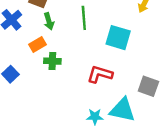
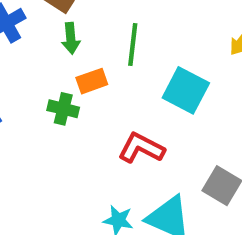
orange rectangle: (37, 44) -> (92, 81), moved

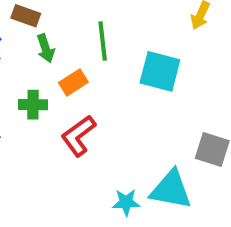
green cross: (63, 109) -> (33, 105), moved
red L-shape: (141, 148) -> (79, 136), moved, turned -51

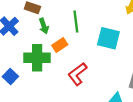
green cross: (33, 105) -> (37, 58), size x1.6
red L-shape: (79, 136) -> (77, 74), moved

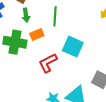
cyan square: (108, 38) -> (73, 47), moved

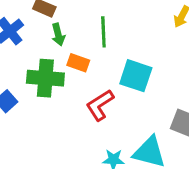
orange rectangle: (37, 34) -> (78, 63), turned 48

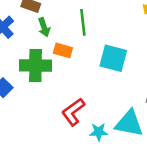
red L-shape: (100, 105) -> (73, 112), moved

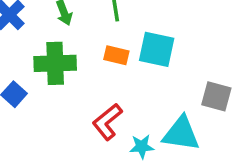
orange rectangle: (63, 50) -> (116, 55), moved

